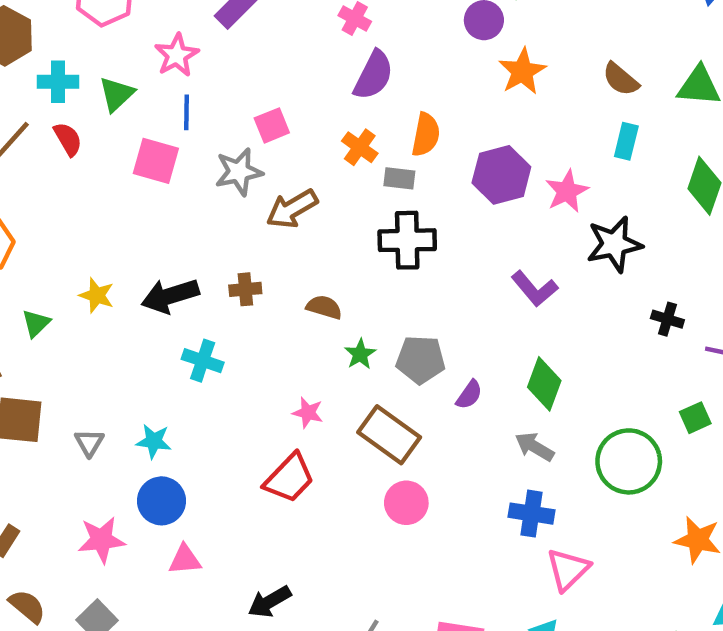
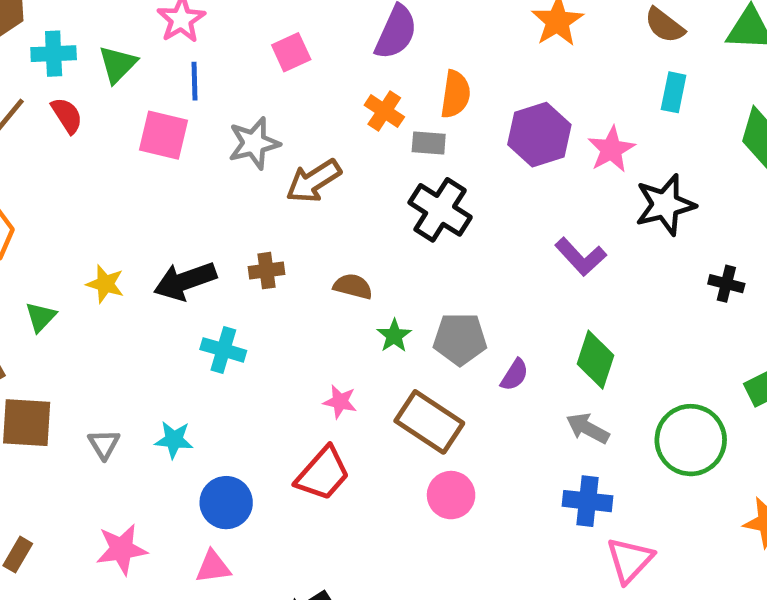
pink square: (272, 125) -> (291, 52), moved
black cross: (407, 240) -> (440, 210), turned 36
blue circle: (162, 501) -> (226, 503), moved

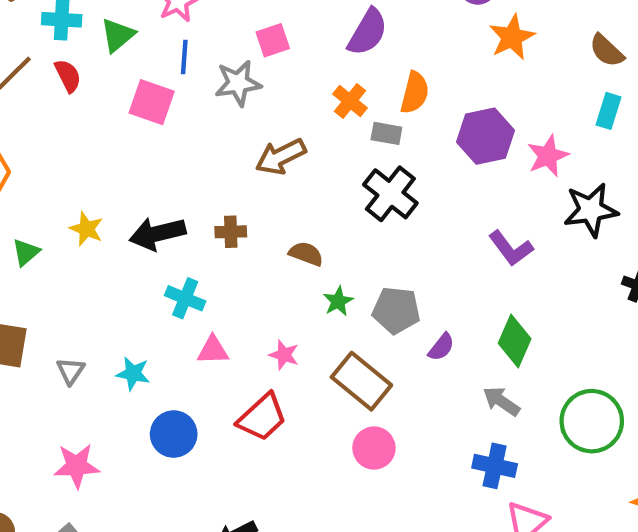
gray star: (254, 143) -> (238, 83), moved
pink triangle: (213, 567) -> (213, 350), moved

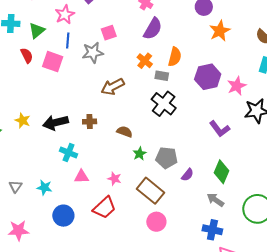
red semicircle: (68, 76) -> (27, 55), moved

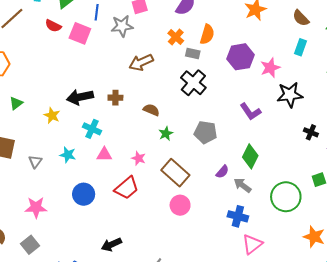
red semicircle: (27, 55) -> (53, 26), turned 140
yellow star: (23, 120) -> (52, 115), moved
gray pentagon: (167, 158) -> (206, 132), moved
purple semicircle: (187, 175) -> (222, 172), moved
cyan star: (44, 188) -> (68, 155), moved

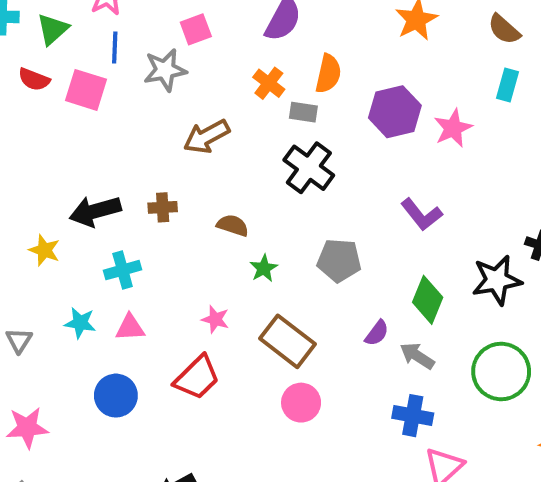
black star: (290, 95) -> (497, 280), moved
cyan cross: (92, 129) -> (123, 270), turned -36
pink triangle: (104, 155) -> (130, 328), moved

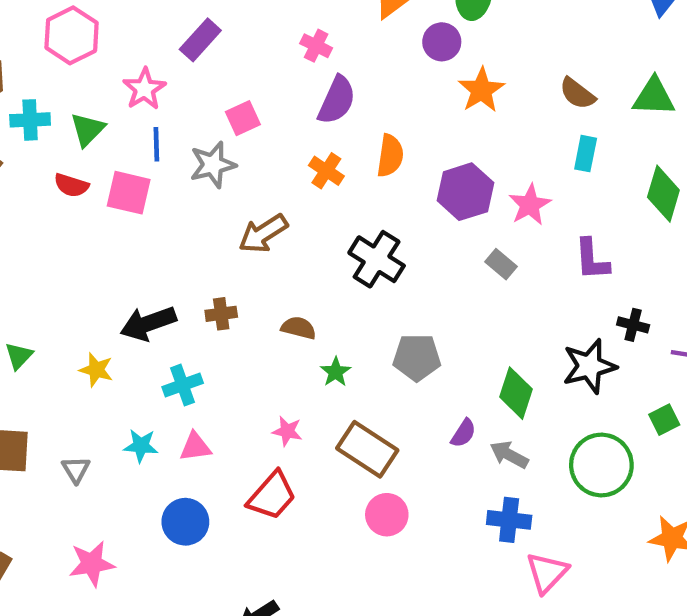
gray rectangle: (303, 112) -> (501, 264), moved, turned 36
purple L-shape: (421, 214) -> (592, 259), moved, turned 39

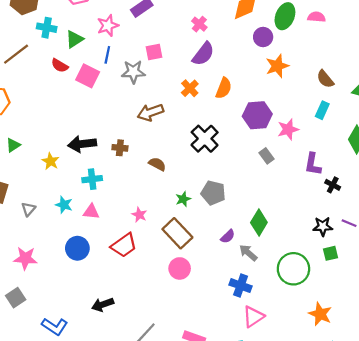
black cross: (633, 325) -> (333, 185), moved
black star: (589, 366) -> (323, 226), moved, size x0.7
green star: (336, 372) -> (183, 199), moved

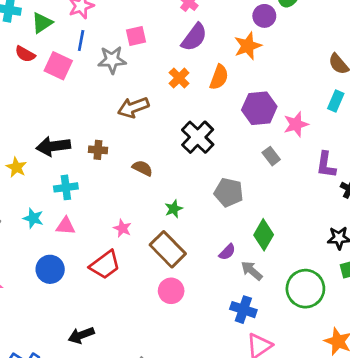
orange star: (277, 66) -> (248, 46), moved
gray pentagon: (213, 193) -> (229, 192), moved

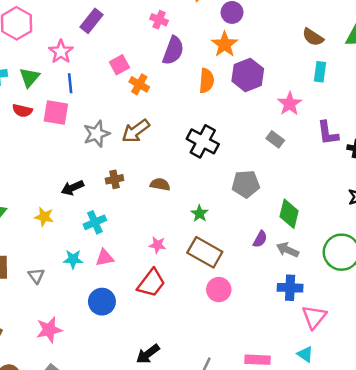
gray star: (112, 60) -> (97, 134), moved
orange cross: (179, 78) -> (139, 84), moved
purple hexagon: (259, 108) -> (248, 75), moved
black arrow: (53, 146) -> (72, 188), size x0.7

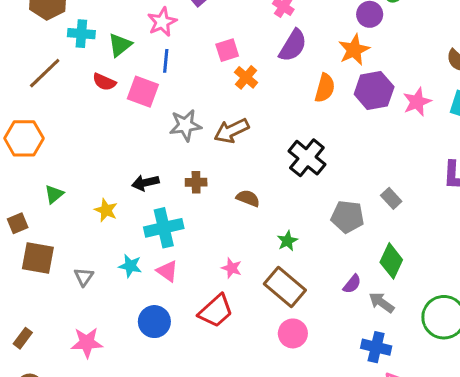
pink star: (290, 104) -> (417, 102), moved
gray rectangle: (275, 139) -> (391, 198), moved
cyan cross: (95, 222) -> (164, 228), size x1.4
pink triangle: (105, 258) -> (167, 271), turned 36

